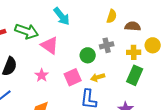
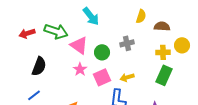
gray cross: (107, 45) -> (127, 43), moved
green circle: (88, 55) -> (102, 52), moved
pink star: (42, 75) -> (80, 69), moved

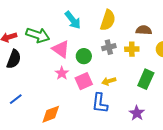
yellow semicircle: (141, 16) -> (108, 20), moved, size x1.5
yellow cross: (163, 52) -> (132, 49), moved
black semicircle: (39, 66) -> (14, 59), moved

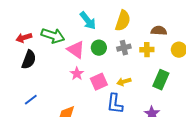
green circle: (84, 56) -> (99, 48), moved

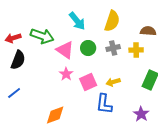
blue line: (31, 100) -> (14, 93), moved

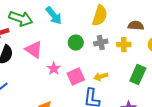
cyan arrow: (77, 21) -> (54, 16), moved
green arrow: (42, 36) -> (21, 19), moved
pink triangle: (65, 50) -> (34, 50), moved

